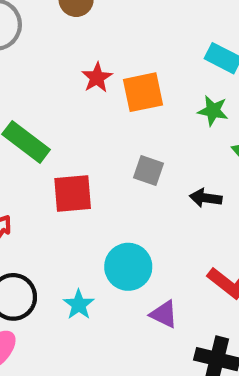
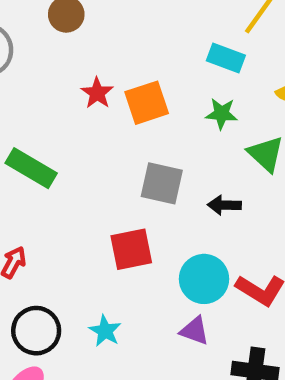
gray square: (149, 171) -> (162, 183), size x1.4
red square: (73, 194) -> (131, 249), moved
cyan circle: (128, 267) -> (204, 279), moved

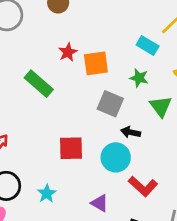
green rectangle: (31, 168) -> (39, 84), moved
gray square: (162, 183) -> (110, 104), moved
cyan circle: (204, 279) -> (116, 157), moved

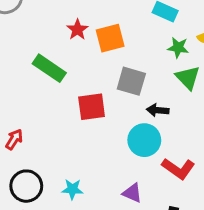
green star: (139, 78) -> (178, 48), moved
red square: (71, 148) -> (92, 107), moved
cyan star: (47, 194) -> (72, 189), turned -30

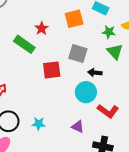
red star: (77, 30) -> (42, 28), moved
orange square: (110, 38) -> (74, 19), moved

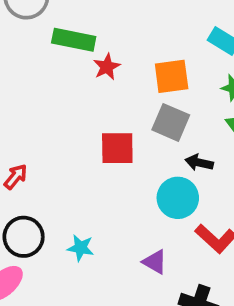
orange square: (74, 19) -> (172, 76), moved
green rectangle: (24, 44) -> (74, 40), moved, turned -30

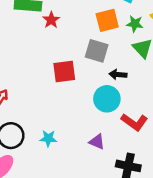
orange square: (172, 76) -> (107, 20), moved

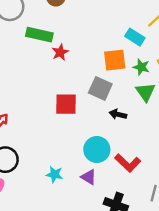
cyan circle: (107, 99) -> (97, 149), moved
cyan star: (48, 138) -> (54, 174), moved

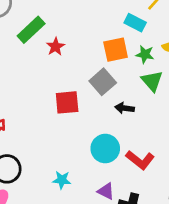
green rectangle: (39, 35) -> (31, 30), turned -50
gray square: (100, 88) -> (103, 82), turned 30
purple triangle: (89, 177) -> (106, 191), moved

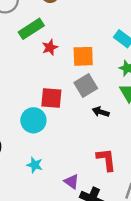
orange square: (116, 50) -> (83, 56), moved
cyan circle: (105, 149) -> (33, 120), moved
red L-shape: (140, 160) -> (106, 160), turned -145

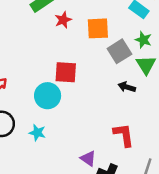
gray square: (86, 86) -> (119, 51), moved
black arrow: (101, 112) -> (127, 87), moved
cyan star: (35, 165) -> (37, 133), moved

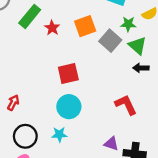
black arrow: (127, 87) -> (141, 68), moved
cyan circle: (48, 96) -> (69, 107), moved
red L-shape: (124, 135) -> (126, 105), moved

